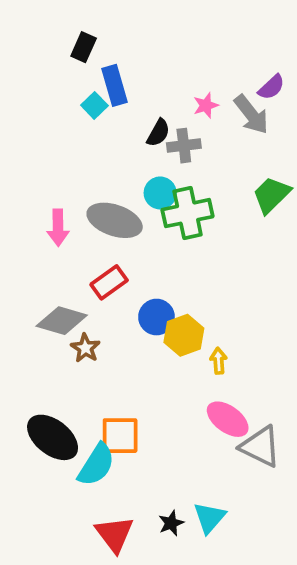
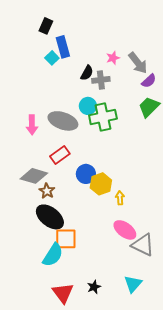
purple semicircle: (271, 87) -> (149, 81), moved
black ellipse: (53, 437) -> (50, 217), moved
cyan triangle: (209, 518) -> (133, 284), moved

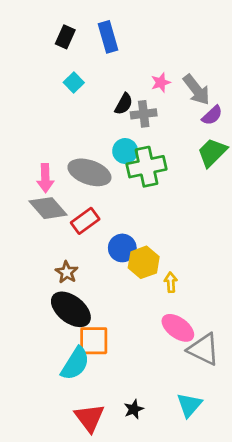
blue rectangle: (63, 47) -> (108, 37), moved
gray diamond: (34, 176) -> (48, 208), moved, turned 32

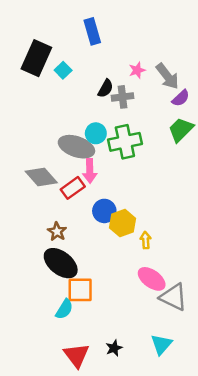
black rectangle: (65, 37) -> (36, 58), moved, size x1.8
cyan circle: (125, 151) -> (96, 133), moved
pink arrow: (45, 178) -> (90, 171), moved
cyan semicircle: (75, 364) -> (64, 309), size x0.7

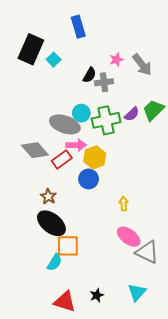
purple semicircle: (181, 98) -> (132, 114), moved
pink arrow: (90, 171) -> (76, 145), turned -90
yellow hexagon: (123, 223) -> (95, 157), moved
red triangle: (76, 355) -> (65, 301), turned -35

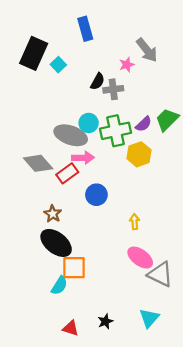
gray arrow: (142, 65) -> (147, 50), moved
yellow hexagon: (95, 157) -> (139, 154), moved
red triangle: (65, 301) -> (71, 328), size x0.7

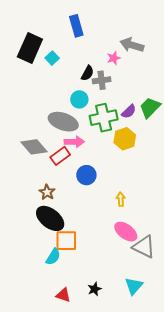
gray arrow: (147, 50) -> (132, 45), turned 145
cyan circle: (89, 123) -> (79, 99), moved

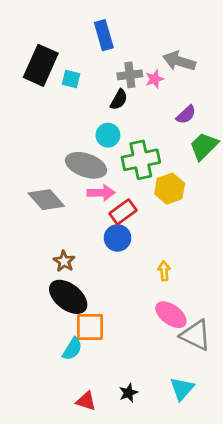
cyan square: (52, 58) -> (71, 79), turned -32
gray cross: (102, 80) -> (130, 75), moved
purple semicircle: (129, 112) -> (186, 115), moved
red rectangle: (60, 156) -> (123, 212), moved

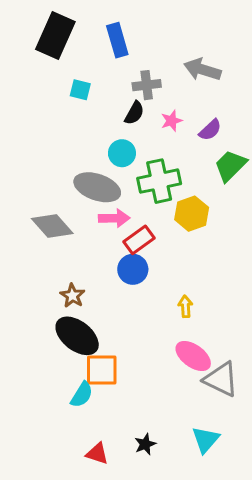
black rectangle: (41, 65) -> (55, 36), moved
pink star: (155, 79) -> (171, 121), moved

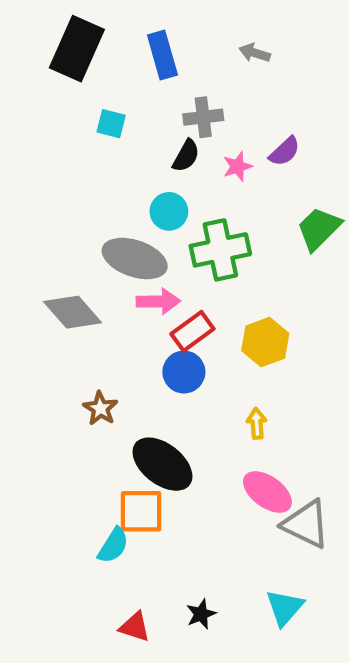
gray arrow: (202, 70) -> (255, 53), moved, size x0.6
purple semicircle: (210, 130) -> (285, 151), moved
yellow hexagon: (192, 214) -> (265, 342), moved
black ellipse: (77, 336) -> (162, 464), moved

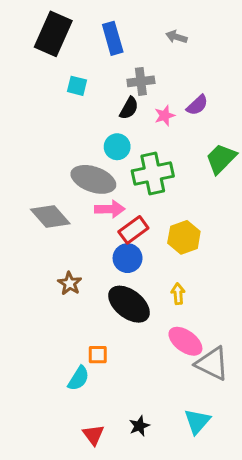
black ellipse: (162, 464) -> (129, 304), moved
orange square: (141, 511) -> (98, 355), size x0.6
red triangle: (135, 627) -> (93, 435), turned 35

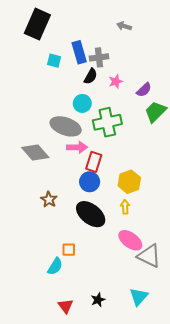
blue rectangle: (113, 38) -> (79, 52), moved
purple semicircle: (197, 105) -> (144, 90), moved
red rectangle: (133, 230) -> (94, 162), turned -36
yellow hexagon: (184, 237) -> (129, 182), moved

